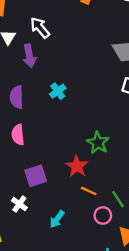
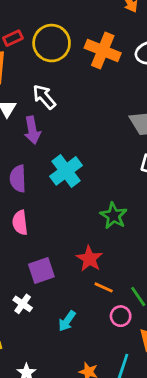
cyan cross: (58, 91) -> (66, 171), size x1.6
green star: (98, 143) -> (114, 216), moved

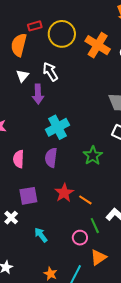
purple semicircle: (18, 179) -> (51, 158), moved
green star: (114, 216) -> (93, 156), moved
orange line: (104, 287) -> (85, 200), moved
cyan arrow: (67, 321) -> (41, 235), turned 98

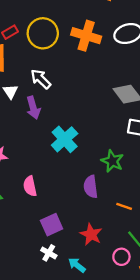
purple semicircle: (51, 158) -> (91, 187), moved
red star: (64, 193) -> (91, 234), moved
orange line: (85, 200) -> (124, 206), moved
white cross: (11, 218) -> (49, 253), moved

